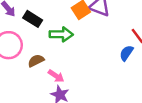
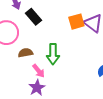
green arrow: (61, 34) -> (53, 54), moved, turned 72

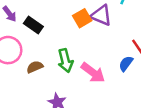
pink arrow: (39, 71) -> (93, 73), moved, size x1.5

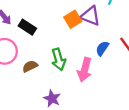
blue semicircle: (126, 64) -> (102, 48), moved
pink arrow: (93, 73) -> (85, 70), turned 70

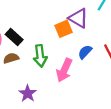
orange square: (73, 19) -> (64, 29), moved
black rectangle: (27, 27) -> (14, 37), moved

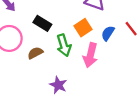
orange square: (64, 29) -> (83, 28), moved
black rectangle: (14, 37) -> (42, 23), moved

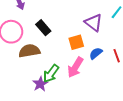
green arrow: (64, 45) -> (51, 74), moved, turned 36
brown semicircle: (35, 53) -> (29, 51), size x1.5

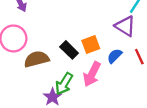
purple triangle: (94, 23) -> (125, 26), moved
black rectangle: (43, 28) -> (69, 50), moved

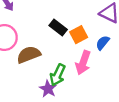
black rectangle: (69, 50) -> (58, 28), moved

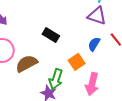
orange square: (79, 35) -> (77, 62), moved
pink arrow: (83, 63) -> (92, 84), moved

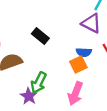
blue semicircle: (94, 44) -> (84, 52), turned -128
orange square: (77, 62) -> (78, 65), moved

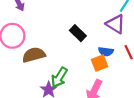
black rectangle: (40, 36) -> (78, 33), moved

